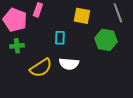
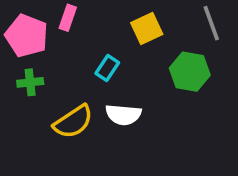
yellow square: (82, 16) -> (147, 29), turned -36
cyan rectangle: (60, 38) -> (107, 68), turned 32

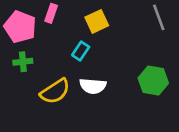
yellow square: (147, 29) -> (97, 21), moved
green hexagon: (190, 72) -> (153, 81), moved

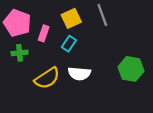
pink rectangle: (51, 13) -> (44, 33), moved
gray line: (159, 17) -> (102, 15), moved
yellow square: (97, 21) -> (71, 18), moved

